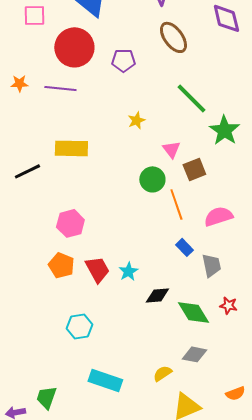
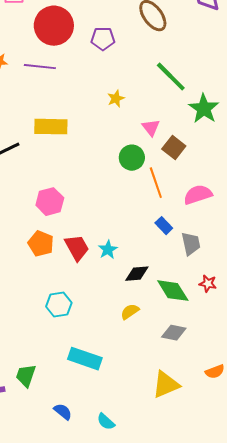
brown square: (194, 169) -> (174, 148), turned -30
yellow semicircle: (162, 373) -> (130, 312), moved

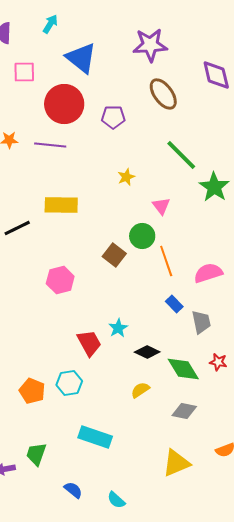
brown square: (174, 148) -> (114, 255), moved
orange pentagon: (41, 244) -> (32, 391), moved
red trapezoid: (77, 248) -> (89, 343), moved
black diamond: (137, 274) -> (147, 352), turned 30

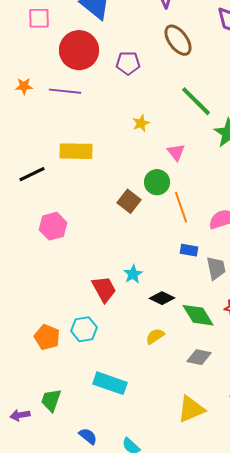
pink hexagon: (60, 280) -> (53, 226), moved
blue rectangle: (174, 304) -> (189, 250), turned -36

